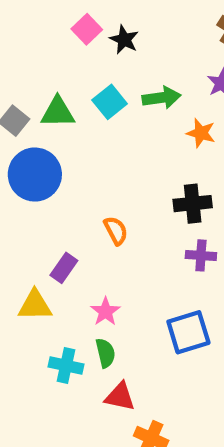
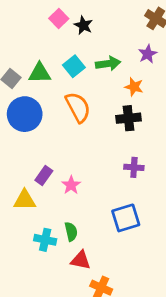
black cross: (193, 204) -> (128, 118), moved
orange semicircle: (116, 231) -> (78, 107), moved, size x1.6
pink star: (105, 312) -> (71, 185), moved

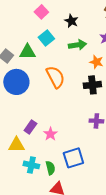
black star: (83, 25) -> (71, 21), moved
cyan square: (74, 66) -> (46, 38), moved
blue square: (126, 218) -> (73, 158), moved
cyan cross: (45, 240) -> (31, 165), moved

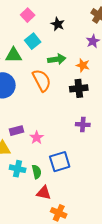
green arrow: (77, 45) -> (57, 59), moved
purple rectangle: (30, 127) -> (17, 131), turned 40

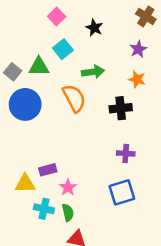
orange star: (83, 65) -> (137, 79), moved
purple rectangle: (17, 131) -> (48, 170), moved
pink star: (37, 138) -> (68, 187), moved
blue square: (60, 162) -> (122, 192), moved

